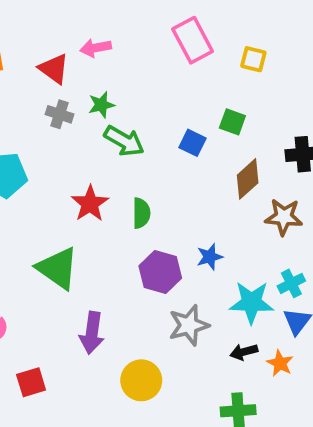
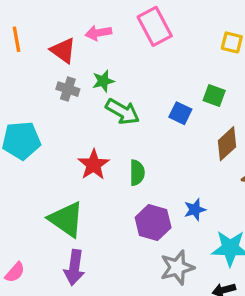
pink rectangle: (193, 40) -> (155, 26), moved
purple arrow: (92, 333) -> (74, 267), moved

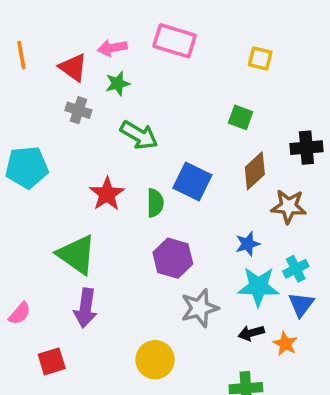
pink rectangle: (155, 26) -> (175, 41), turned -45
green star: (103, 81) -> (118, 84), moved
blue square: (180, 113) -> (192, 181), moved, size x1.5
blue star: (195, 210) -> (248, 244), moved

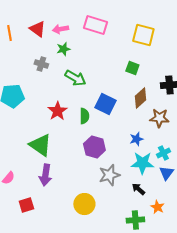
yellow square: (260, 59) -> (143, 35), size x1.6
red triangle: (73, 67) -> (37, 29), moved
black arrow: (251, 333) -> (138, 189), turned 56
orange star: (285, 344) -> (157, 207), moved

